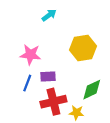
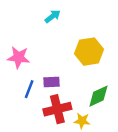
pink star: (30, 55) -> (19, 57), moved

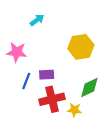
cyan arrow: (53, 16) -> (37, 20), moved

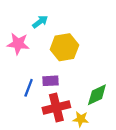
yellow hexagon: (81, 47) -> (64, 47), moved
pink star: (17, 52) -> (18, 44), moved

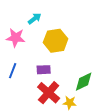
blue line: (29, 88) -> (13, 71), moved
red cross: (56, 108) -> (49, 93), turned -35

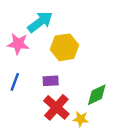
cyan arrow: (35, 19) -> (40, 22), size x1.6

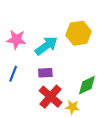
cyan arrow: (40, 22) -> (46, 46), moved
yellow hexagon: (64, 47) -> (79, 33), moved

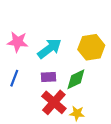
yellow hexagon: (79, 33) -> (91, 47), moved
green diamond: (87, 85) -> (76, 79), moved

